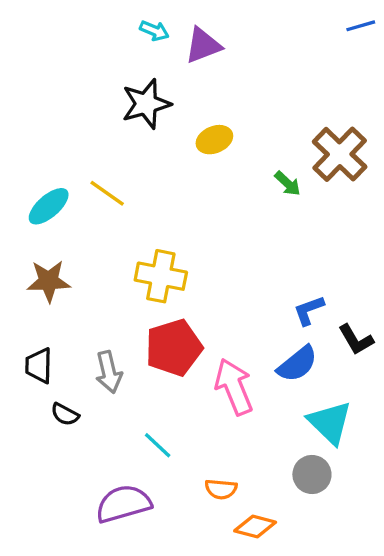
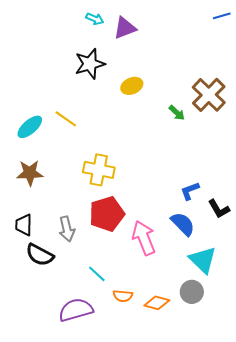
blue semicircle: (297, 364) -> (183, 224), turned -96
black semicircle: (65, 414) -> (40, 255), size x1.6
orange semicircle: (221, 489) -> (123, 296), moved
orange diamond: (255, 527) -> (157, 303), moved

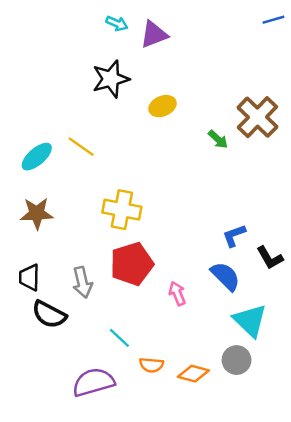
pink arrow: (144, 238) -> (177, 293), size x0.6

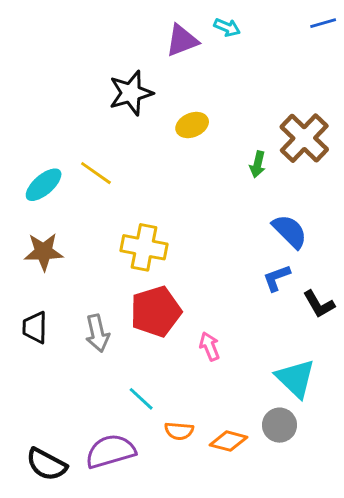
cyan arrow: (117, 23) -> (227, 27), moved
green arrow: (218, 139) -> (258, 164), turned 60
blue semicircle: (225, 276) -> (290, 231), moved
black semicircle: (49, 314) -> (46, 464), moved

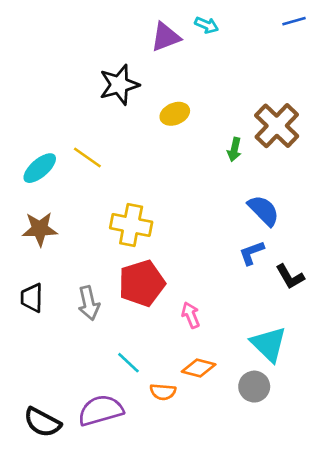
orange diamond: (229, 441) -> (199, 368), moved

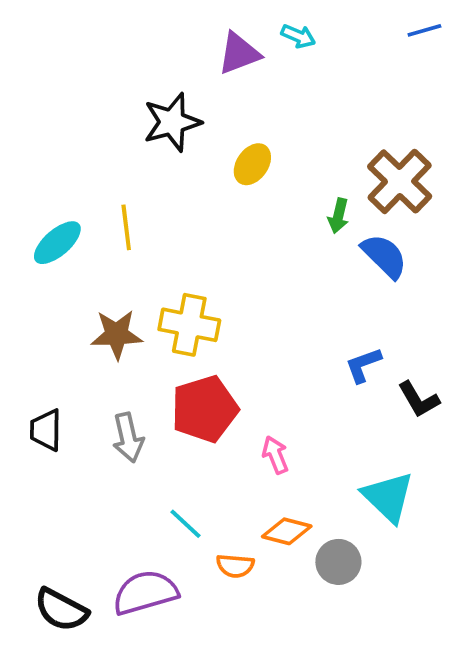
yellow ellipse: (175, 114) -> (252, 164), turned -32
yellow line: (87, 157) -> (126, 227), turned 48
blue semicircle: (263, 210) -> (384, 256), moved
brown star: (40, 229) -> (117, 334), moved
gray circle: (254, 387) -> (338, 562), moved

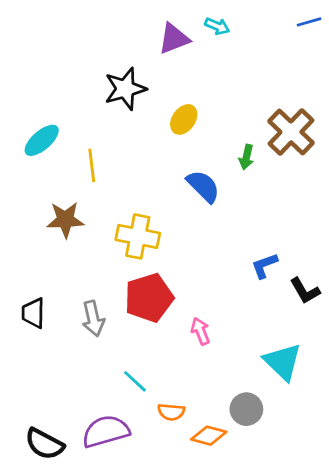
cyan ellipse: (57, 243) -> (42, 140), moved
blue semicircle: (384, 256) -> (203, 186), moved
brown star: (117, 334) -> (65, 220), moved
orange diamond: (287, 531) -> (209, 436), moved

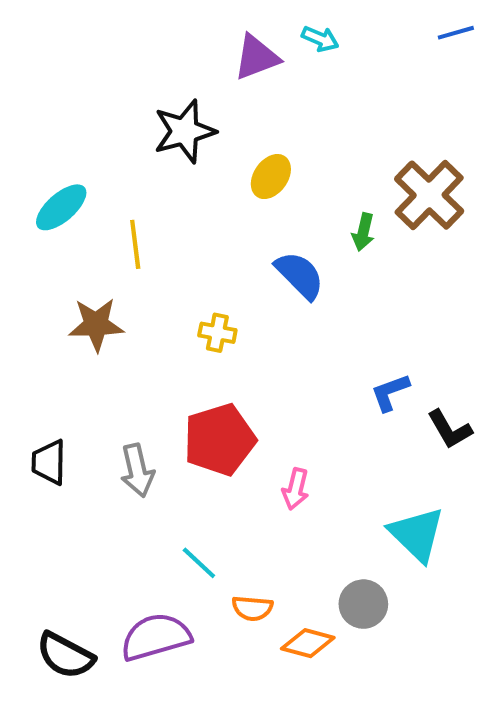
yellow cross: (138, 236) -> (217, 333), moved, size x0.6
pink arrow: (200, 331) -> (296, 489), turned -144

